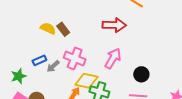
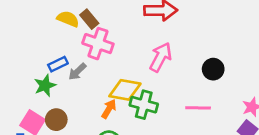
pink cross: (75, 59) -> (98, 44), moved
black circle: (141, 74) -> (213, 69), moved
green star: (19, 76) -> (45, 86), moved

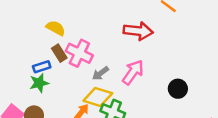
brown rectangle: (89, 19) -> (59, 53), moved
gray arrow: (77, 72) -> (100, 73), moved
green star: (45, 86) -> (39, 83), moved

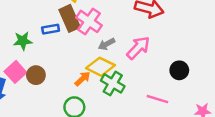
brown rectangle: (59, 53) -> (70, 18), size x1.5
green star: (39, 83) -> (23, 41), moved

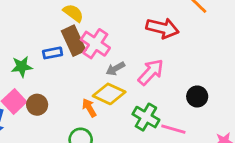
orange arrow: (83, 79) -> (89, 108), turned -77
green cross: (113, 83) -> (146, 117), moved

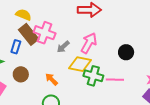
blue rectangle: (53, 53) -> (16, 47), turned -48
yellow diamond: (109, 94) -> (80, 64), moved
brown circle: (37, 105) -> (21, 74), moved

